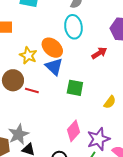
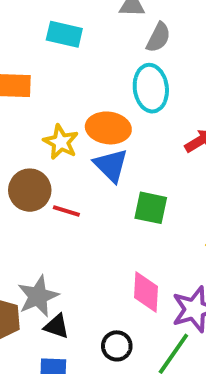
orange ellipse: (52, 48) -> (108, 128), turned -35
pink diamond: (74, 131) -> (146, 292), turned -40

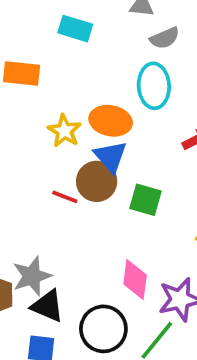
gray semicircle: (158, 37) -> (165, 38), turned 36
brown circle: (30, 190) -> (97, 181), moved
black triangle: (57, 326) -> (48, 306), size x1.4
black circle: (117, 346) -> (103, 329), size x1.6

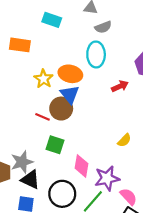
green square: (145, 200) -> (55, 145), moved

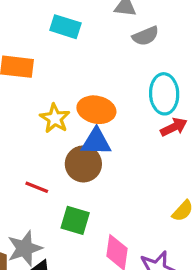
cyan ellipse: (96, 55) -> (164, 94), moved
blue triangle: (70, 94) -> (96, 142), turned -48
red line: (43, 117) -> (37, 187), moved

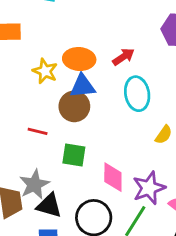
cyan ellipse: (164, 94) -> (137, 94), moved
red arrow: (174, 127) -> (124, 57), moved

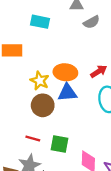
brown circle: (74, 106) -> (43, 105), moved
red line: (38, 131) -> (33, 139), moved

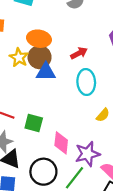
orange ellipse: (65, 72) -> (39, 39), moved
brown circle: (43, 105) -> (40, 57), moved

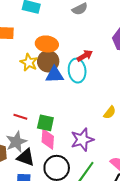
cyan ellipse: (86, 82) -> (77, 71), moved
pink diamond: (61, 143) -> (48, 139), moved
purple star: (87, 154) -> (82, 140), moved

